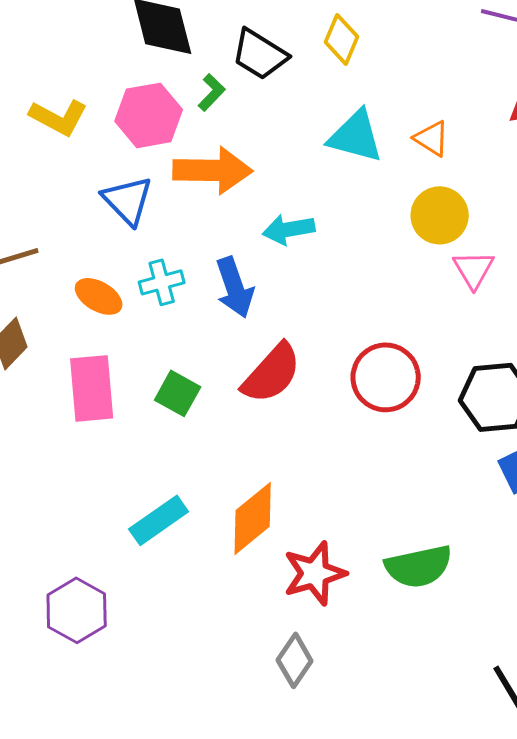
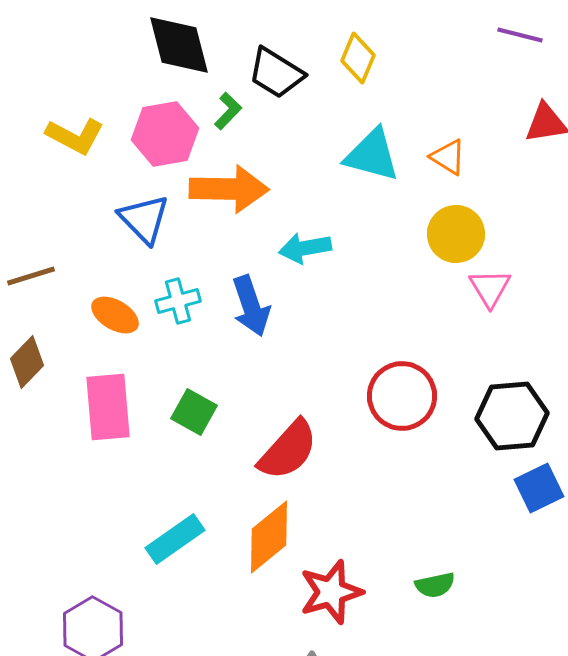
red semicircle: (272, 373) -> (288, 450), moved
green semicircle: (419, 566) -> (435, 585), size x0.6

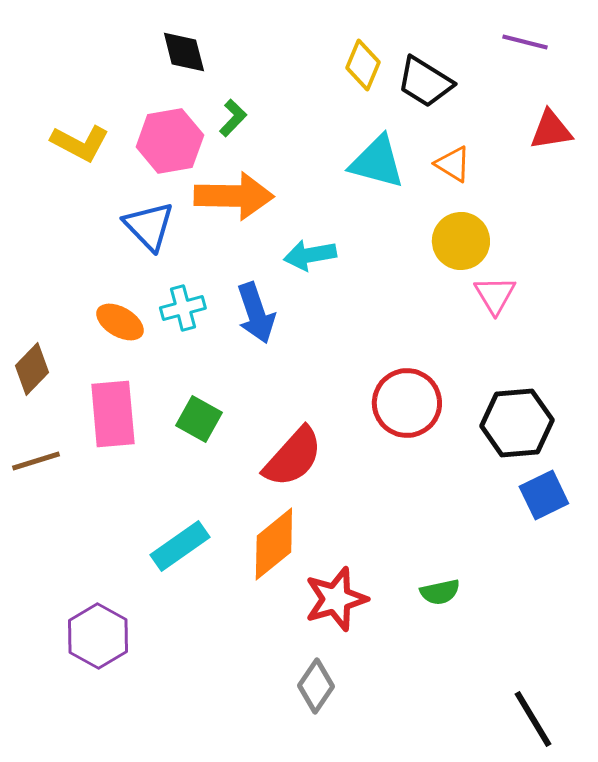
black diamond: (179, 45) -> (184, 52), size x0.7
black trapezoid: (276, 73) -> (425, 82), moved
brown line: (31, 276) -> (36, 461), moved

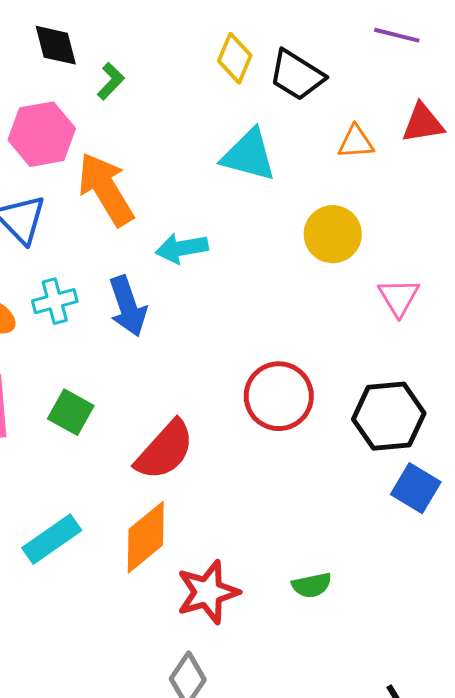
green L-shape: (233, 118) -> (111, 81), moved
orange triangle: (453, 164) -> (356, 142), moved, turned -36
orange arrow: (234, 196) -> (106, 189), turned -122
pink triangle: (495, 295) -> (399, 297), moved
blue square: (544, 495) -> (416, 488), turned -33

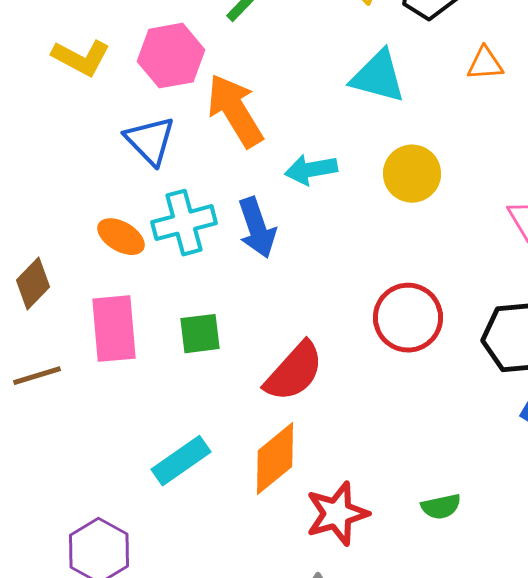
yellow circle: (333, 234) -> (412, 174), moved
cyan cross: (55, 301) -> (184, 223), size x1.4
green square: (71, 412) -> (200, 334), turned -36

